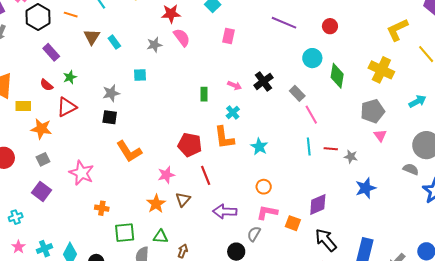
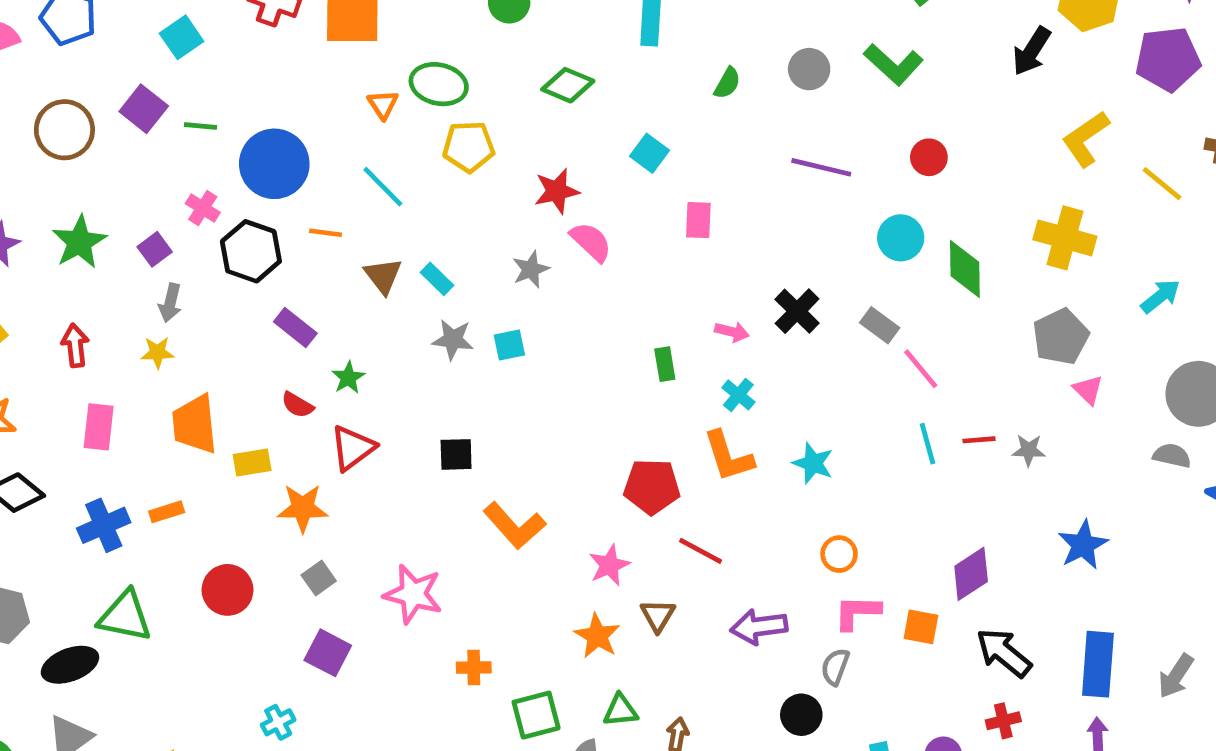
gray star: (111, 93) -> (453, 340), moved, turned 30
red line: (206, 175) -> (701, 551), turned -30
blue star: (366, 188) -> (1083, 545), moved

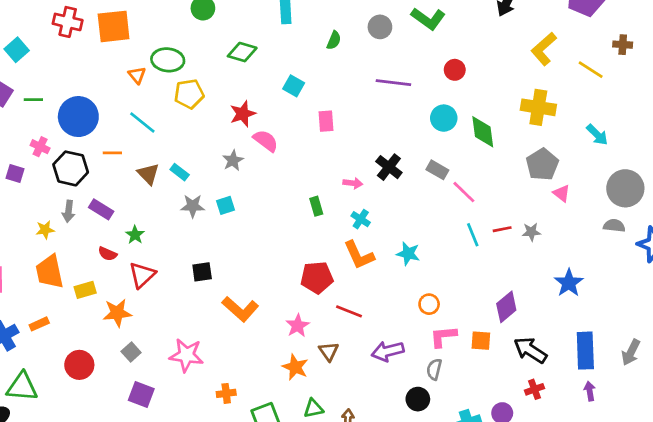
purple square: (155, 249) -> (15, 174), turned -30
cyan arrow: (1160, 296) -> (597, 135), turned 90
gray arrow: (170, 303) -> (68, 211), moved
yellow star: (158, 352) -> (45, 230), moved

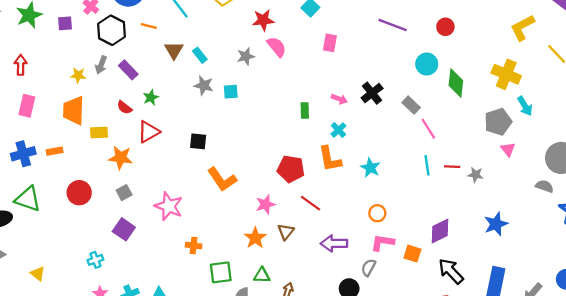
cyan arrow: (597, 135) -> (525, 106), moved
purple square: (15, 174) -> (65, 23), turned -35

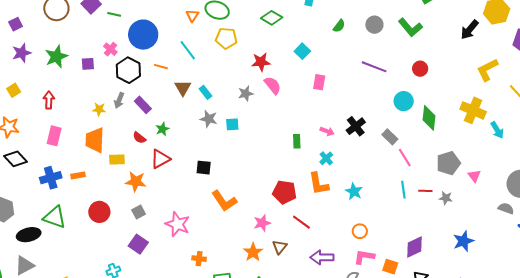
cyan arrow: (525, 106) -> (497, 130), moved
gray pentagon: (498, 122) -> (448, 163), moved

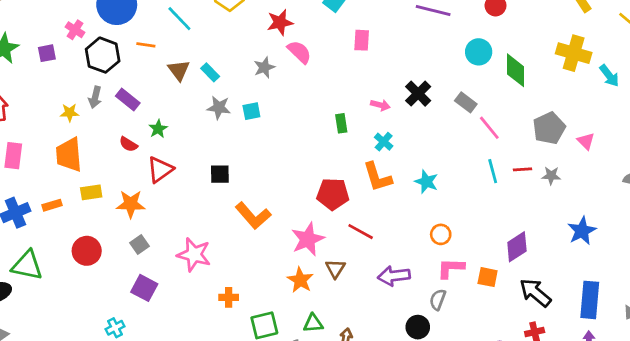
yellow rectangle: (117, 159) -> (91, 192), moved
pink star: (262, 223) -> (308, 239), size x1.4

